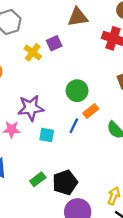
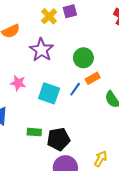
purple star: (31, 108) -> (41, 50), moved, turned 30
cyan square: (47, 135) -> (49, 93), size x1.5
green rectangle: (38, 179) -> (34, 132), turned 32

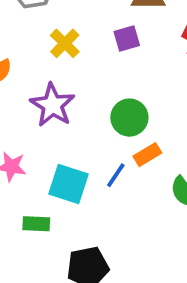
purple square: (70, 11) -> (127, 38), moved
green rectangle: (34, 132) -> (36, 224), moved

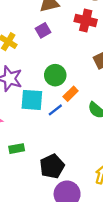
blue line: (116, 175) -> (55, 110), turned 32
cyan square: (69, 184) -> (32, 100), moved

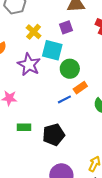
cyan square: (32, 100) -> (52, 50), moved
black pentagon: (52, 166) -> (54, 135), moved

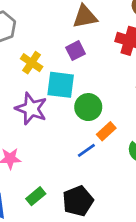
green rectangle: (24, 127) -> (36, 196), turned -32

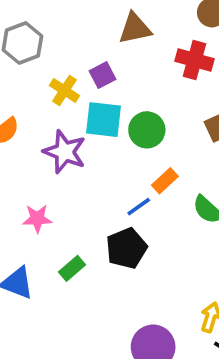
purple square: (76, 51) -> (103, 75), moved
green circle: (88, 107) -> (147, 130), moved
black pentagon: (78, 201) -> (126, 248), moved

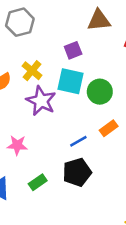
yellow cross: (64, 90) -> (32, 71), moved
blue line: (139, 207) -> (78, 141), moved

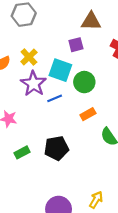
purple square: (73, 50) -> (76, 45), moved
blue line: (78, 141) -> (55, 98), moved

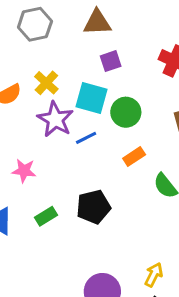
brown triangle: (91, 21) -> (97, 22), moved

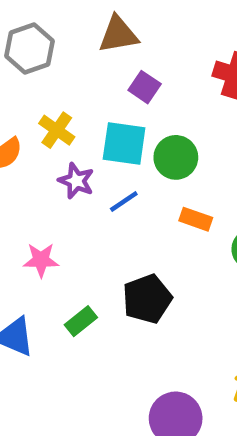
purple square: (111, 61) -> (145, 87), turned -30
purple star: (55, 119) -> (76, 181), size x0.7
orange rectangle: (134, 156) -> (196, 219), turned 60

